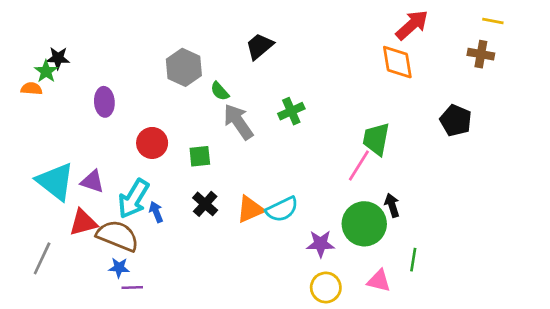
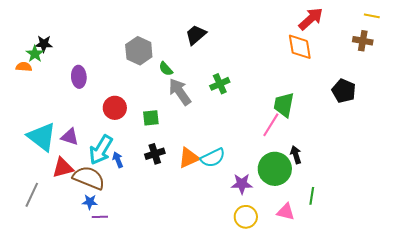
black cross: (205, 204) -> (155, 154), turned 30

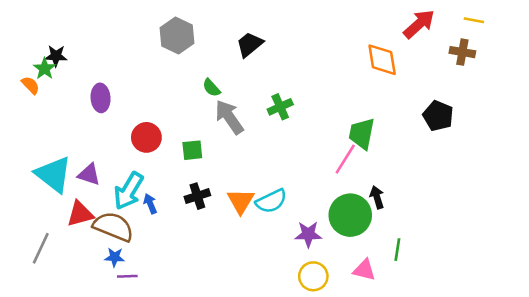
red arrow: (311, 19) -> (419, 24), moved
gray hexagon: (139, 51) -> (177, 35), moved
orange semicircle: (24, 67) -> (30, 85), turned 42
orange triangle: (189, 158) -> (241, 201), turned -35

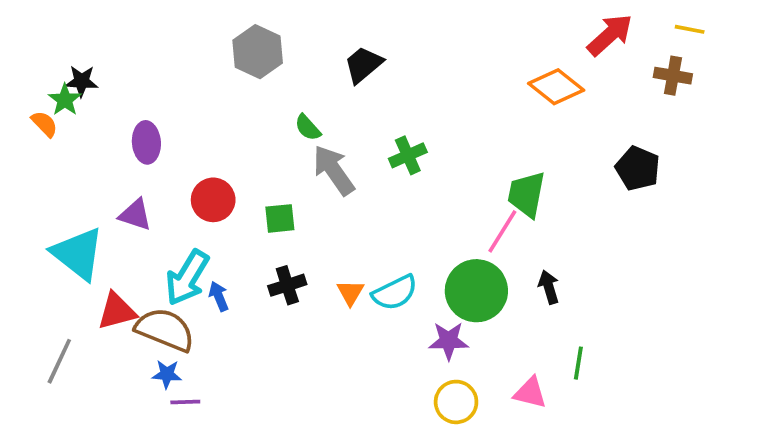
orange diamond: (382, 60) -> (556, 87), turned -42
purple triangle: (89, 174) -> (135, 215), moved
orange triangle: (241, 201) -> (350, 293), size x0.7
green circle: (350, 215) -> (476, 291), moved

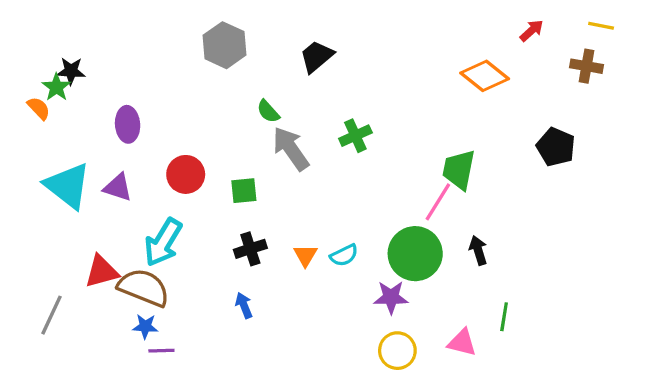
red arrow: (610, 35) -> (532, 31), size x0.6
cyan triangle: (78, 254) -> (68, 186), moved
cyan semicircle: (395, 293) -> (344, 255), size x0.7
blue arrow: (219, 296) -> (244, 305), moved

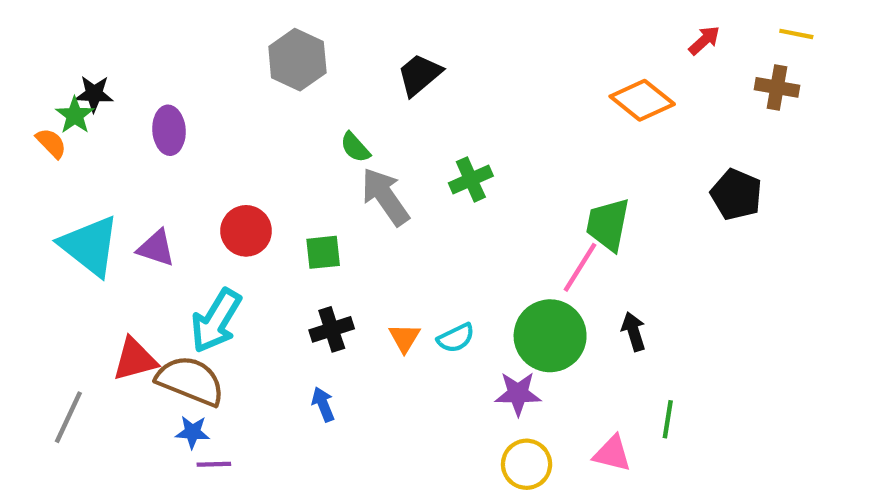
purple ellipse: (128, 124) -> (169, 130), moved

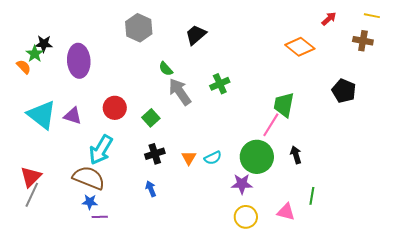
purple ellipse: (169, 130) -> (79, 61), size x1.5
green square: (323, 252) -> (151, 118), turned -36
red triangle: (135, 359) -> (31, 177), moved, turned -30

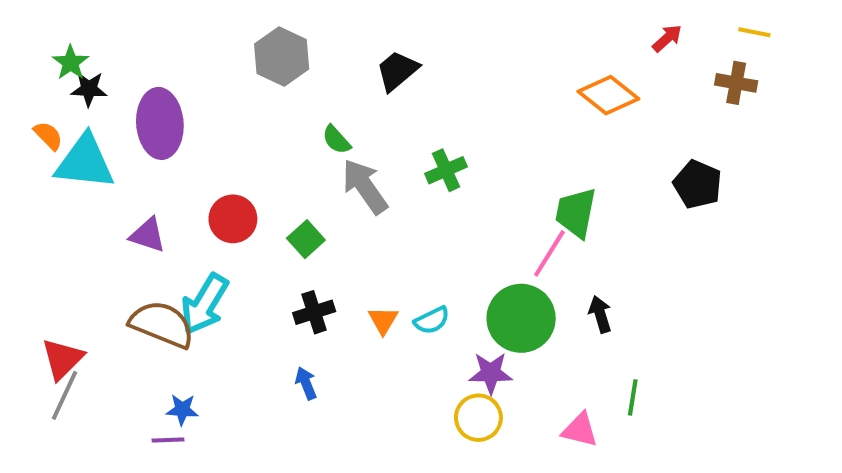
green star: (35, 54) -> (71, 63), moved
cyan triangle: (42, 115) -> (85, 162), moved, turned -32
brown semicircle: (89, 178) -> (162, 324), moved
purple line: (100, 217) -> (168, 440), moved
yellow circle: (246, 217) -> (478, 418), moved

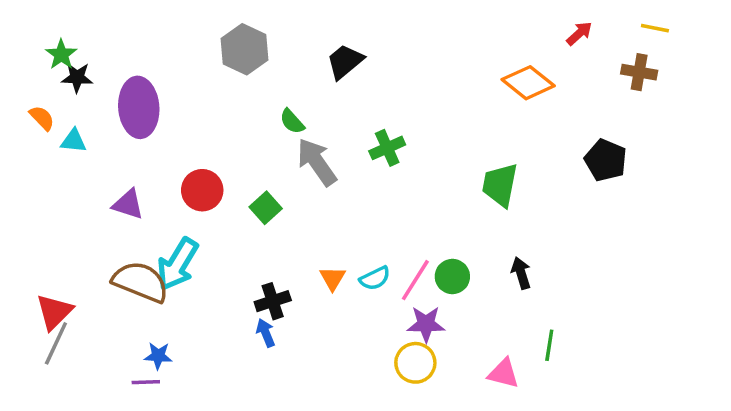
cyan triangle: (85, 162) -> (74, 141), size x0.5
pink line: (549, 253) -> (415, 280), moved
black cross: (314, 312) -> (273, 301), moved
green circle: (521, 318) -> (452, 277), size x0.6

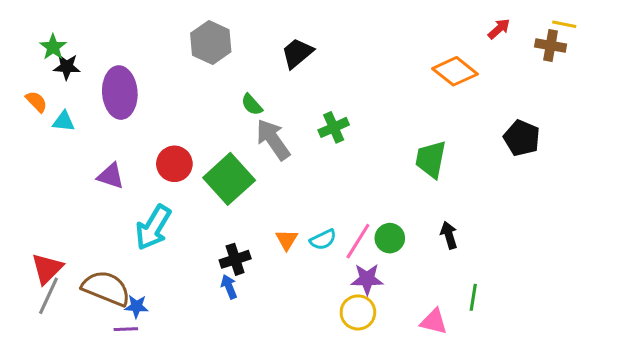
brown cross: (639, 72) -> (551, 46), moved
green square: (266, 208) -> (229, 179), size x1.8
brown semicircle: (141, 282) -> (106, 288), moved

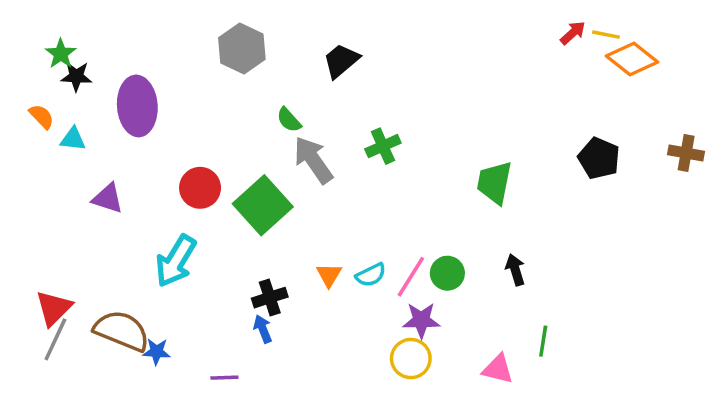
yellow line: (564, 24) -> (606, 35), moved
brown cross: (551, 46) -> (686, 153), moved
orange diamond: (455, 71) -> (632, 59), moved
purple triangle: (111, 176) -> (108, 198), moved
purple line: (126, 329) -> (224, 378), moved

